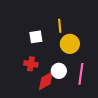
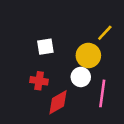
yellow line: (60, 26) -> (105, 33), moved, turned 48
white circle: (59, 71) -> (81, 77), moved

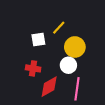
yellow line: (105, 33) -> (59, 28), moved
pink line: (102, 93) -> (77, 89), moved

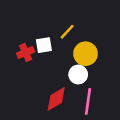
red cross: (33, 68) -> (26, 52), moved, turned -32

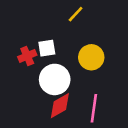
yellow line: (67, 32) -> (76, 14), moved
white circle: (78, 74) -> (55, 79), moved, size x1.5

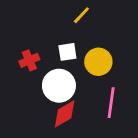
white square: (47, 48) -> (67, 52), moved
pink line: (94, 108) -> (111, 103), moved

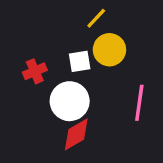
yellow circle: (98, 62) -> (109, 50), moved
pink line: (111, 103) -> (139, 103), moved

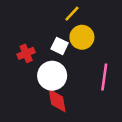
white square: (80, 61) -> (60, 46), turned 35
red diamond: (76, 134) -> (57, 101), turned -70

